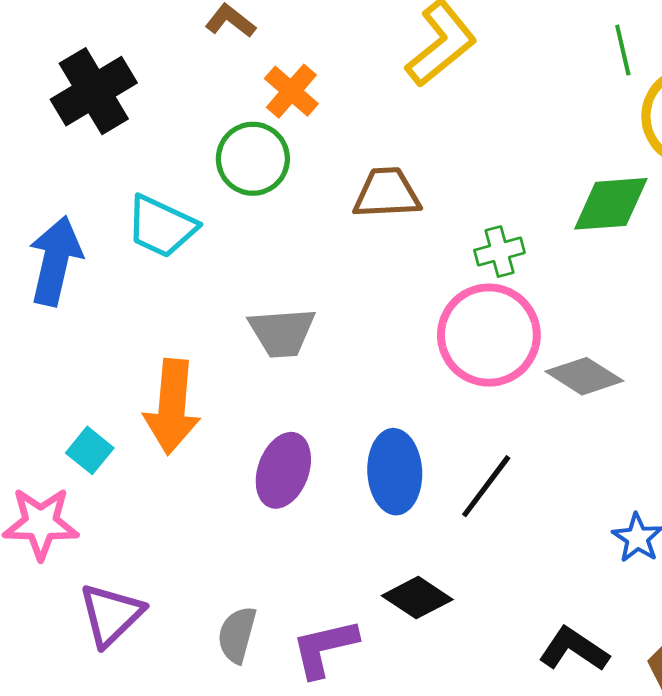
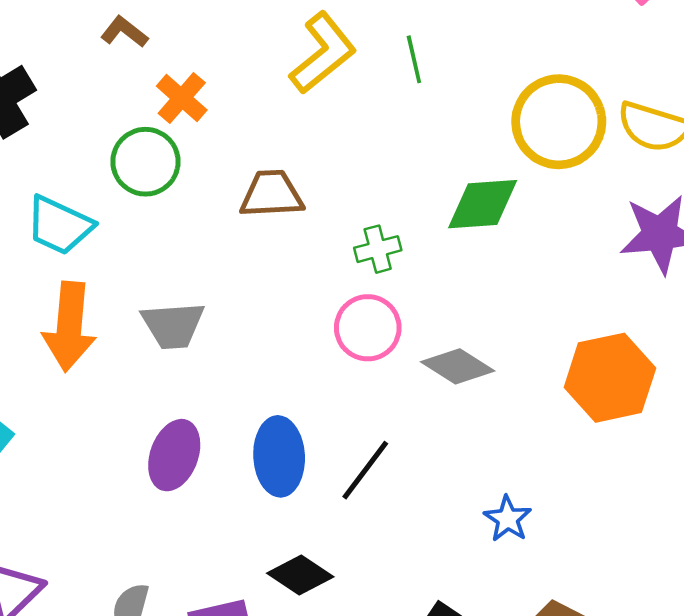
green line: (623, 50) -> (414, 59), moved
pink circle: (489, 335) -> (368, 328), size x0.7
orange arrow: (172, 407) -> (69, 327), moved

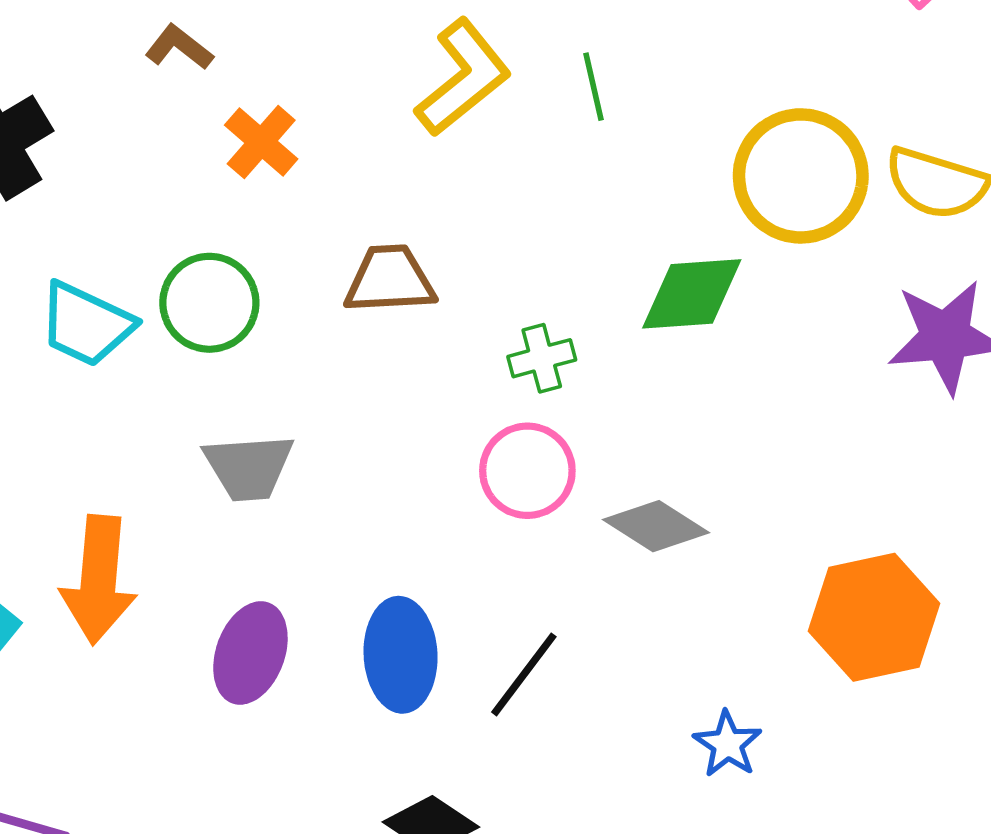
green circle: (145, 162) -> (209, 303), moved
orange arrow: (69, 327) -> (99, 580), moved
orange hexagon: (610, 378) -> (874, 617), moved

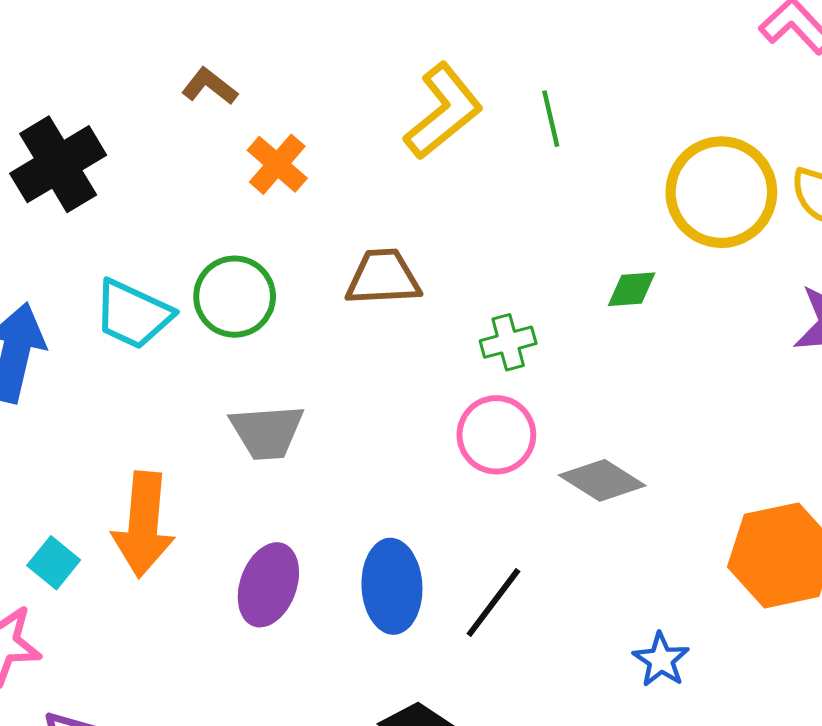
green diamond: (692, 294) -> (632, 289), size x0.6

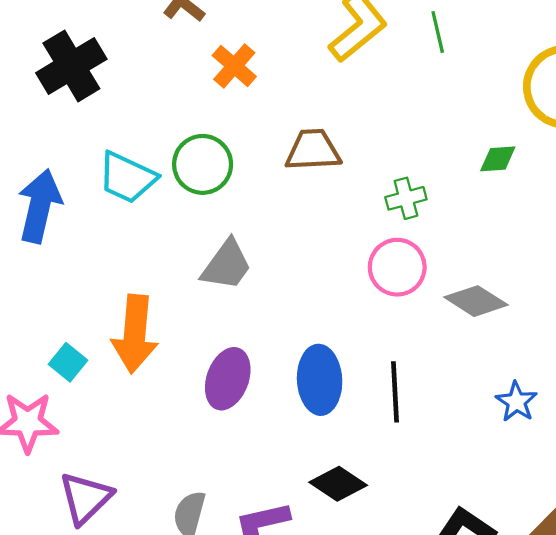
gray trapezoid: (267, 432) -> (227, 265), turned -50
black line: (493, 602) -> (395, 392), turned -40
blue star: (661, 660) -> (516, 402), moved

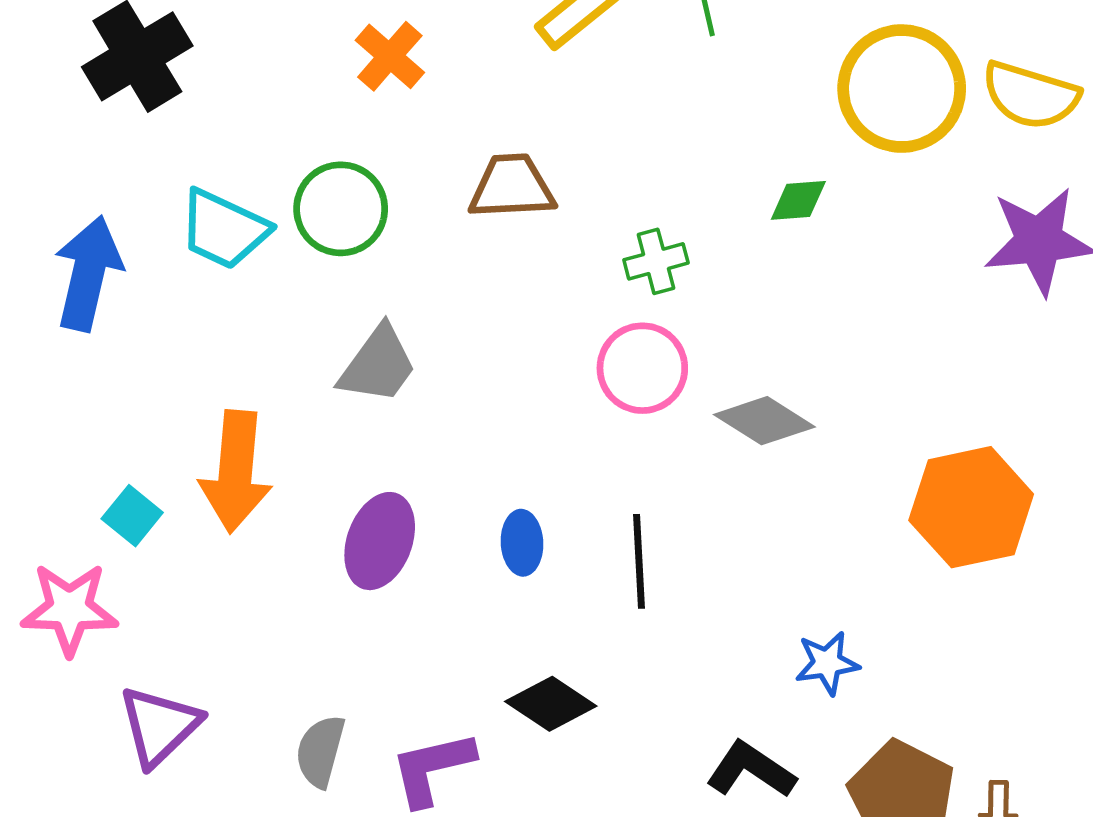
blue ellipse: (320, 380) -> (522, 543), size x0.6
blue star: (516, 402) -> (827, 663), moved, turned 30

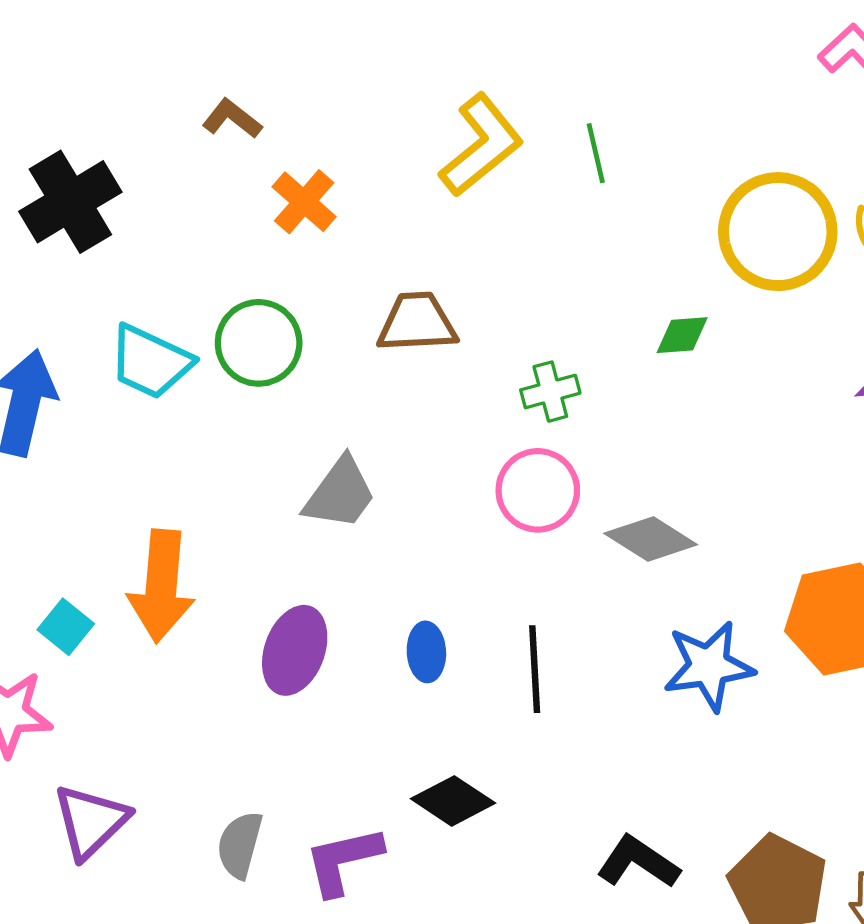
gray trapezoid: (378, 365) -> (340, 493), moved
blue star: (827, 663) -> (709, 666), moved, size x1.5

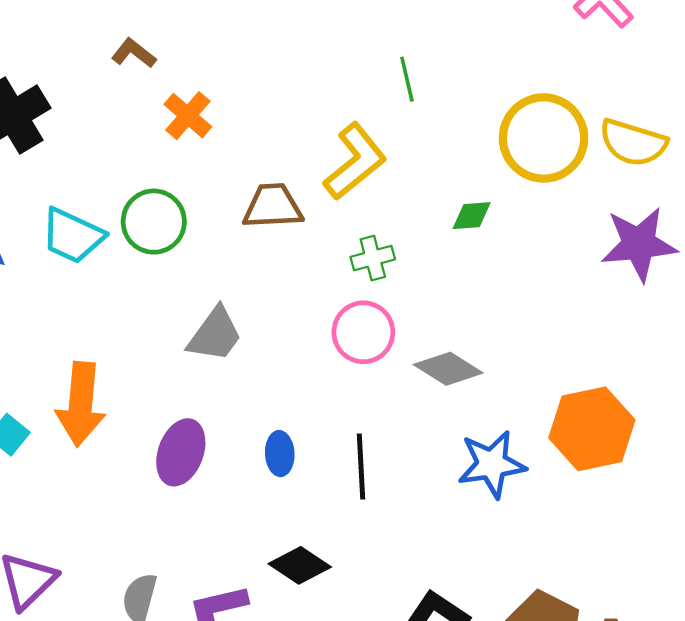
yellow L-shape: (481, 145) -> (355, 162), moved

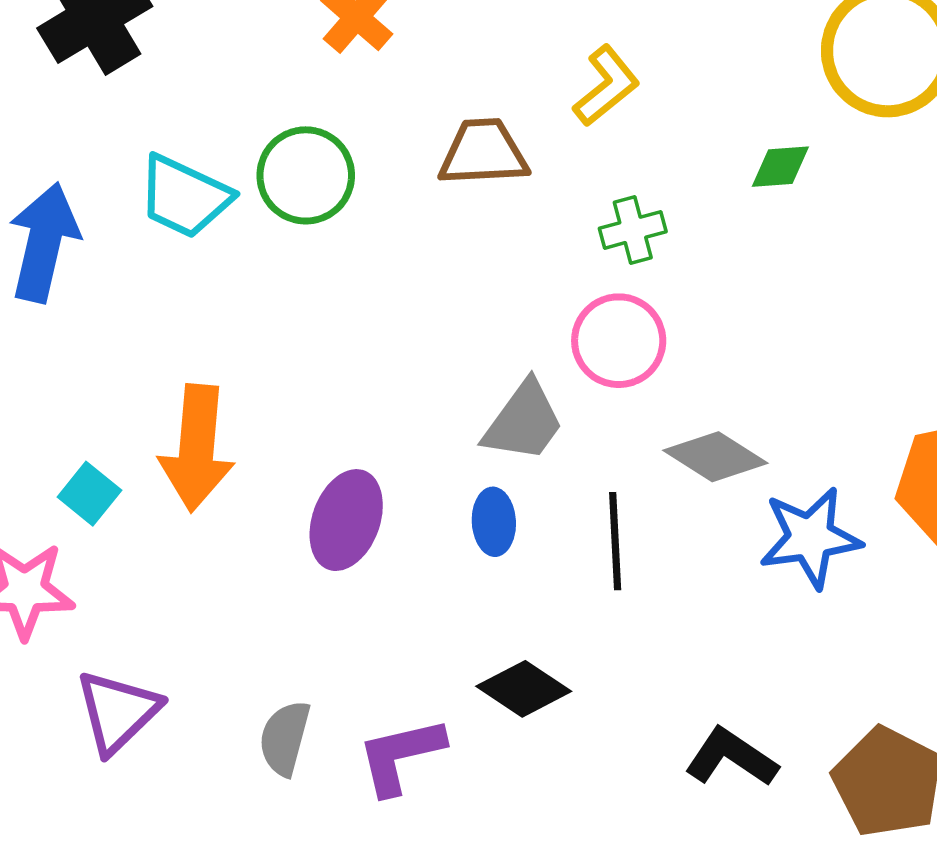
yellow L-shape: (355, 162) -> (606, 86), size x0.7
gray trapezoid: (215, 335) -> (524, 422), moved
gray diamond: (448, 369) -> (715, 457), moved

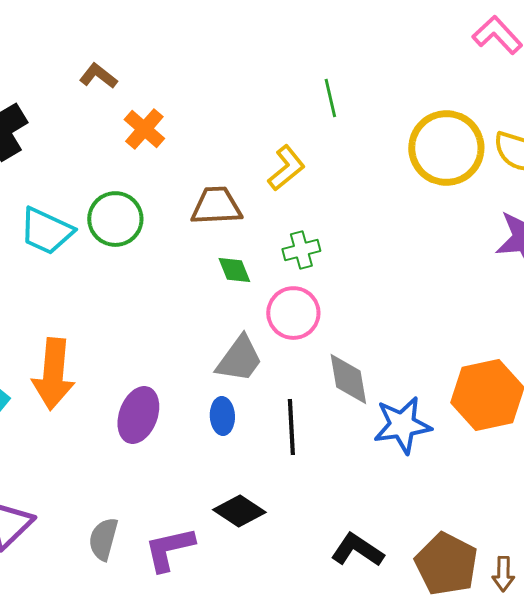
green diamond: (780, 167) -> (234, 270), moved, turned 72
gray diamond: (715, 457) -> (348, 379), turned 48

